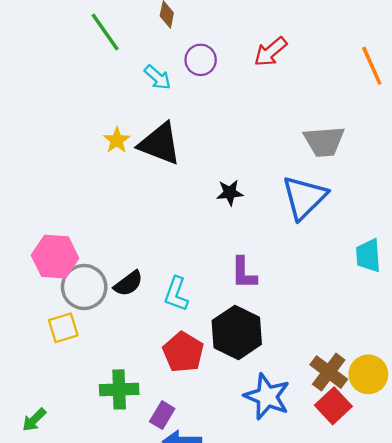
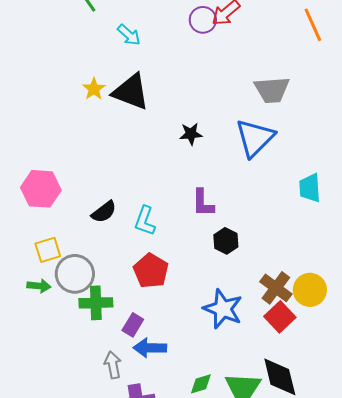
purple circle: (201, 60) -> (203, 20), moved
gray circle: (84, 287) -> (75, 274), moved
black hexagon: (237, 332) -> (226, 241), moved, size x0.6
green arrow: (34, 420) -> (39, 286), moved, turned -130

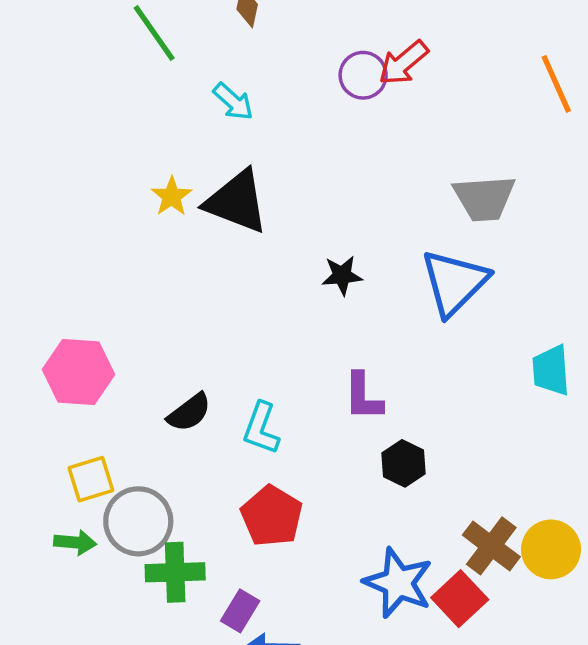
red square: (280, 317) -> (460, 599), moved

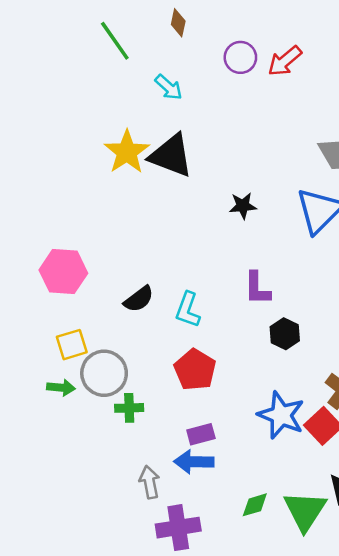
purple circle: (363, 75) -> (240, 57), moved
yellow star: (172, 196) -> (127, 152), size x1.6
green cross: (175, 572) -> (129, 408), size x0.7
purple rectangle: (240, 611) -> (201, 434), moved, turned 44

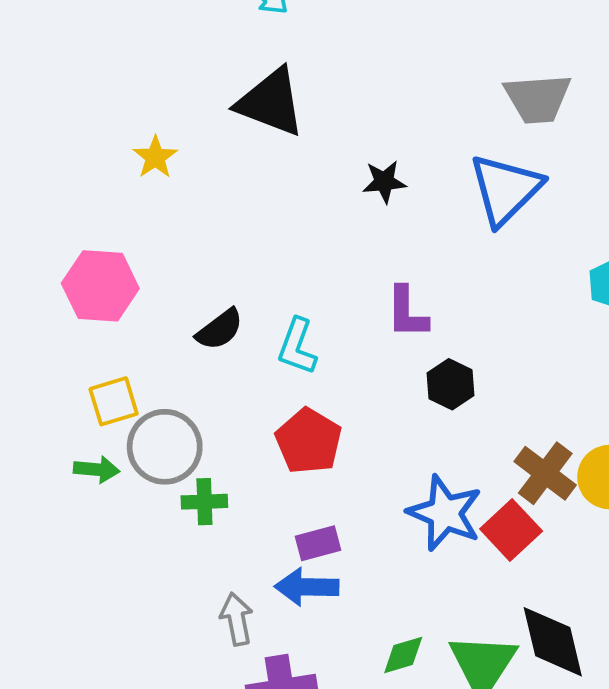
yellow star: (127, 152) -> (155, 157), moved, size x0.6

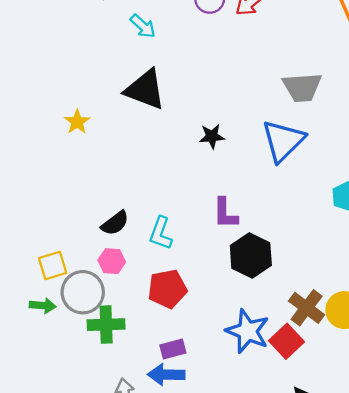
pink hexagon: (100, 286) -> (112, 261), moved, size x0.6
black hexagon: (451, 384) -> (251, 255), size x1.5
red pentagon: (309, 441) -> (167, 289), turned 30
green cross: (204, 502) -> (106, 325), size x1.4

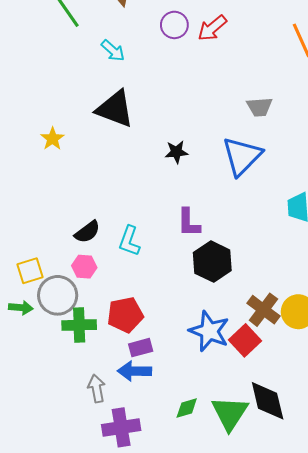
gray trapezoid: (302, 87) -> (259, 107), size x0.7
red pentagon: (167, 289) -> (125, 315), moved

